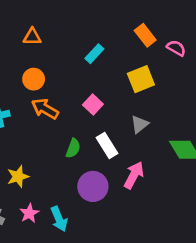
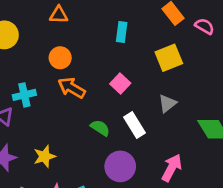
cyan rectangle: (94, 54) -> (122, 32), turned -36
green semicircle: (73, 148) -> (100, 128), turned -78
pink arrow: (134, 175) -> (172, 168), moved

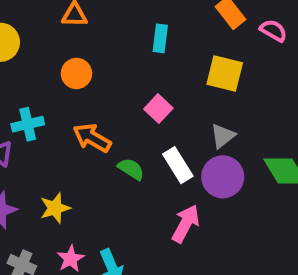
yellow square: (169, 58) -> (225, 73), turned 36
orange arrow: (72, 88) -> (92, 138), moved
purple circle: (120, 166) -> (223, 177), moved
pink arrow: (172, 168) -> (186, 224), moved

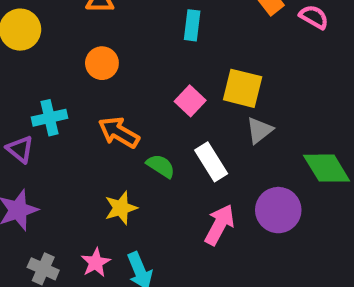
yellow square: (225, 73) -> (243, 88), moved
purple circle: (223, 177) -> (278, 210), moved
yellow star: (55, 208) -> (121, 208), moved

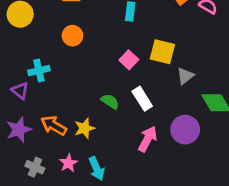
gray triangle: (259, 130) -> (185, 76), moved
orange arrow: (119, 132) -> (54, 126), moved

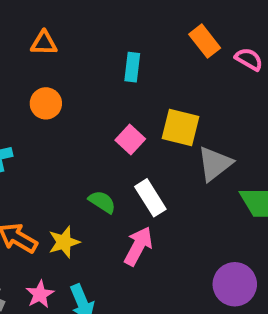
gray triangle: (185, 76) -> (215, 164), size x1.4
purple circle: (185, 130) -> (235, 284), moved
pink arrow: (148, 139) -> (138, 246), moved

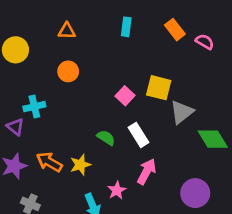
cyan rectangle: (132, 67) -> (126, 27), moved
pink arrow: (138, 246) -> (147, 171), moved
pink star: (40, 294) -> (117, 190), moved

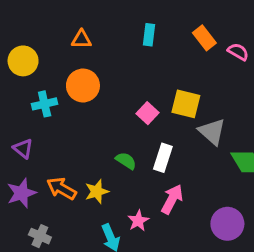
orange circle: (68, 71) -> (83, 85), size x1.4
cyan cross: (34, 107) -> (45, 104), moved
gray triangle: (182, 112) -> (212, 132), turned -40
white rectangle: (138, 135) -> (163, 158), turned 50

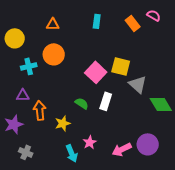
pink semicircle: (238, 52) -> (154, 15), moved
pink square: (147, 113) -> (96, 72), size x1.5
purple triangle: (23, 148) -> (23, 95), moved, turned -40
orange arrow: (61, 188) -> (40, 110), moved, turned 54
pink arrow: (172, 199) -> (122, 149), moved, turned -144

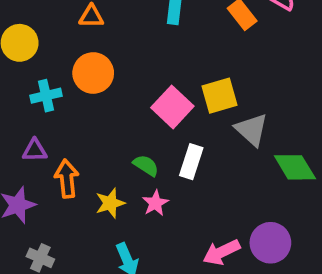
yellow square: (121, 66) -> (220, 96), turned -30
pink star: (90, 142) -> (155, 203), moved

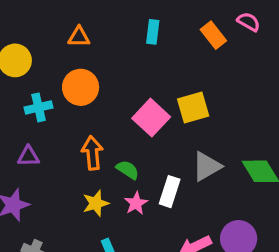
gray triangle: (252, 130) -> (207, 166), moved, turned 48
white rectangle: (191, 162) -> (170, 192), moved
orange arrow: (67, 179) -> (92, 153), moved

